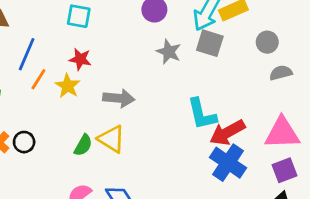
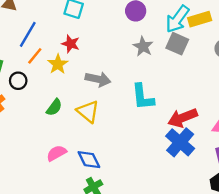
cyan L-shape: (202, 114) -> (143, 97), moved
black circle: (24, 142) -> (18, 81), moved
green semicircle: (83, 145) -> (54, 107), moved

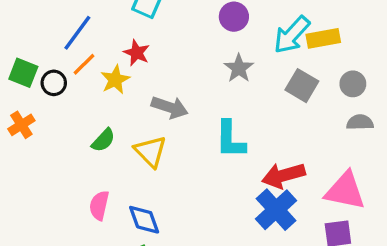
gray square: (177, 44) -> (302, 86), moved
black circle: (18, 81) -> (54, 83), moved
pink semicircle: (56, 153) -> (99, 205), turned -54

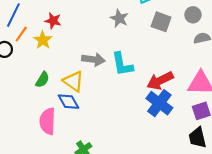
gray arrow: (170, 107) -> (93, 59), moved
pink semicircle: (99, 205) -> (47, 121), size x1.4
blue diamond: (144, 220) -> (68, 102), moved

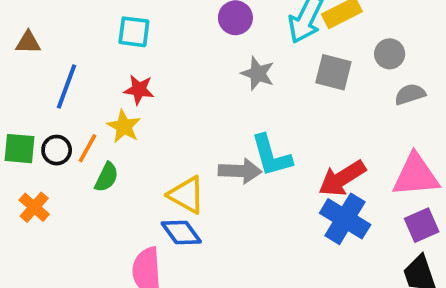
orange line: (21, 34) -> (87, 148), moved
gray arrow: (93, 59) -> (240, 171), moved
green semicircle: (42, 80) -> (107, 177), moved

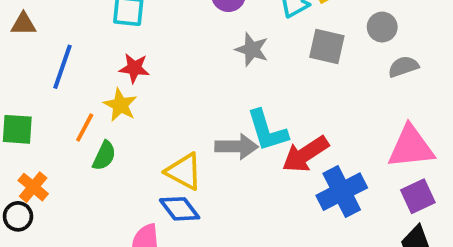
black circle: (57, 150) -> (18, 216), moved
red arrow: (342, 178) -> (305, 154), moved
blue cross: (345, 219) -> (342, 192), turned 33

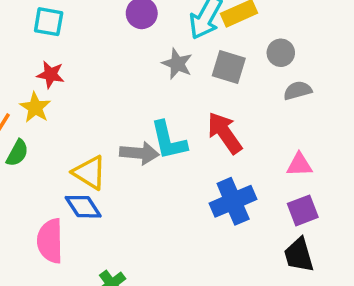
gray star: (252, 49) -> (177, 64), moved
pink triangle: (411, 147) -> (299, 165), size x0.6
red arrow: (305, 154) -> (225, 133), moved, turned 84

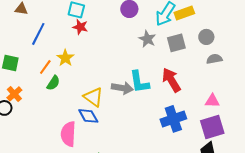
gray square: (229, 67) -> (176, 43), turned -36
red star: (51, 75) -> (80, 27), moved
purple square: (303, 210) -> (212, 127), size x1.4

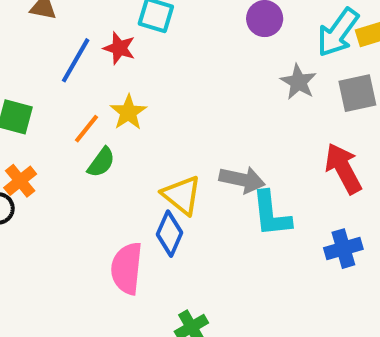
red star: (80, 27) -> (119, 48), moved
cyan L-shape: (139, 82) -> (271, 214), moved
blue diamond: (88, 116) -> (170, 234), turned 50
blue cross: (173, 119) -> (343, 249), size x0.7

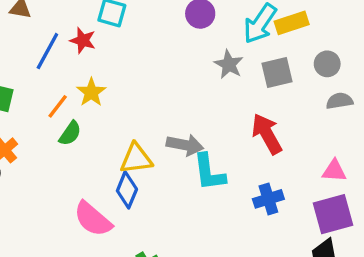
yellow triangle: (182, 195) -> (136, 159), turned -45
pink semicircle: (127, 268) -> (93, 219), turned -54

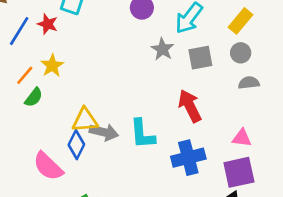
yellow rectangle: (292, 23) -> (241, 21), moved, turned -35
gray arrow: (185, 145) -> (104, 132), moved
blue cross: (268, 199) -> (188, 158), size x1.4

